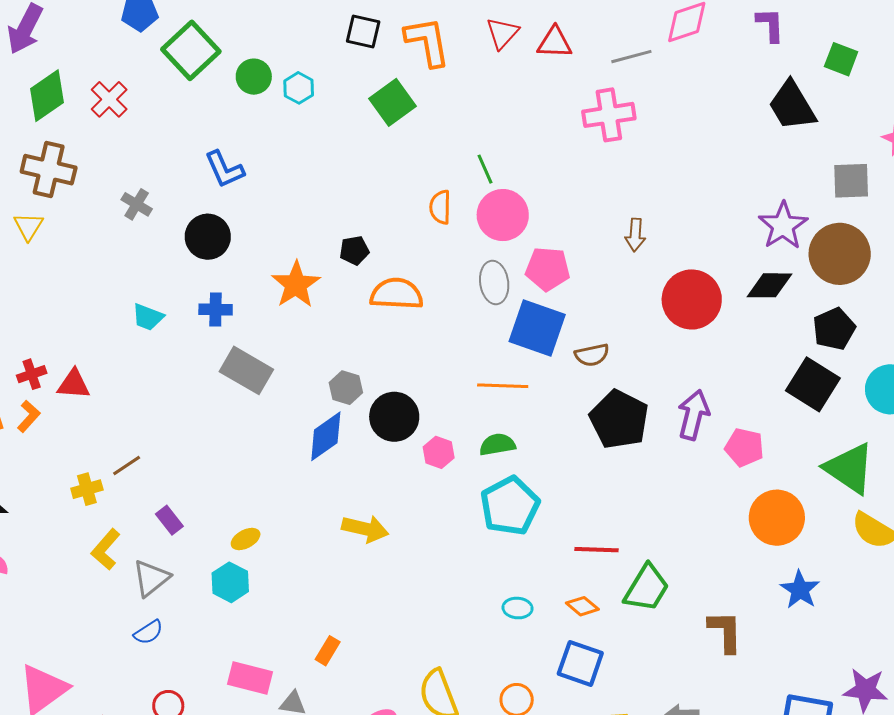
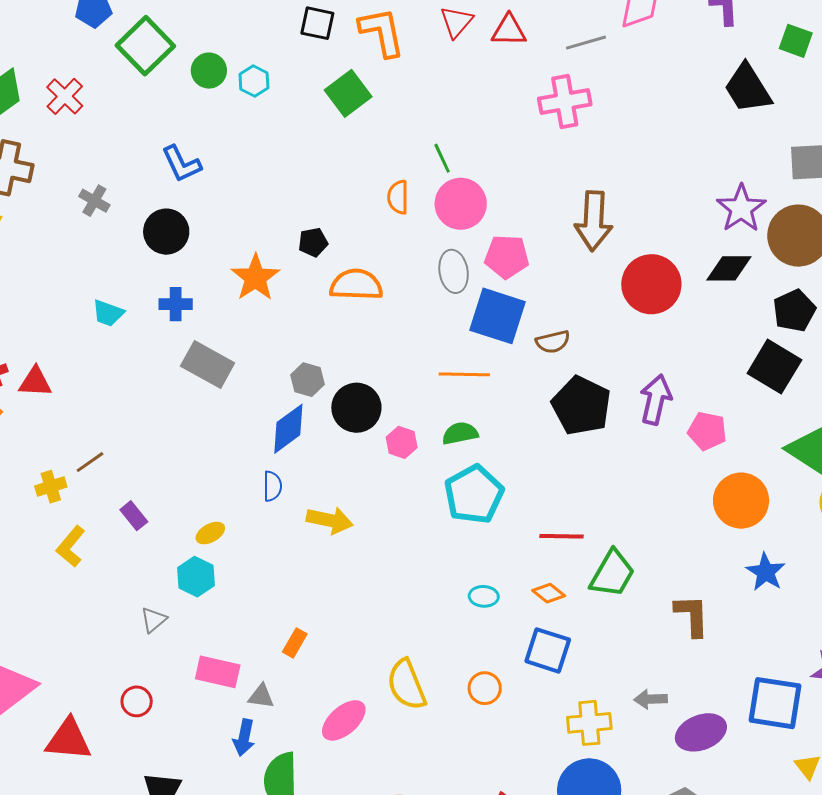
brown arrow: (635, 235) -> (594, 221), size x1.8
gray triangle: (151, 578) -> (153, 620), moved, size x0.7
blue semicircle: (148, 632) -> (272, 486), moved, turned -56

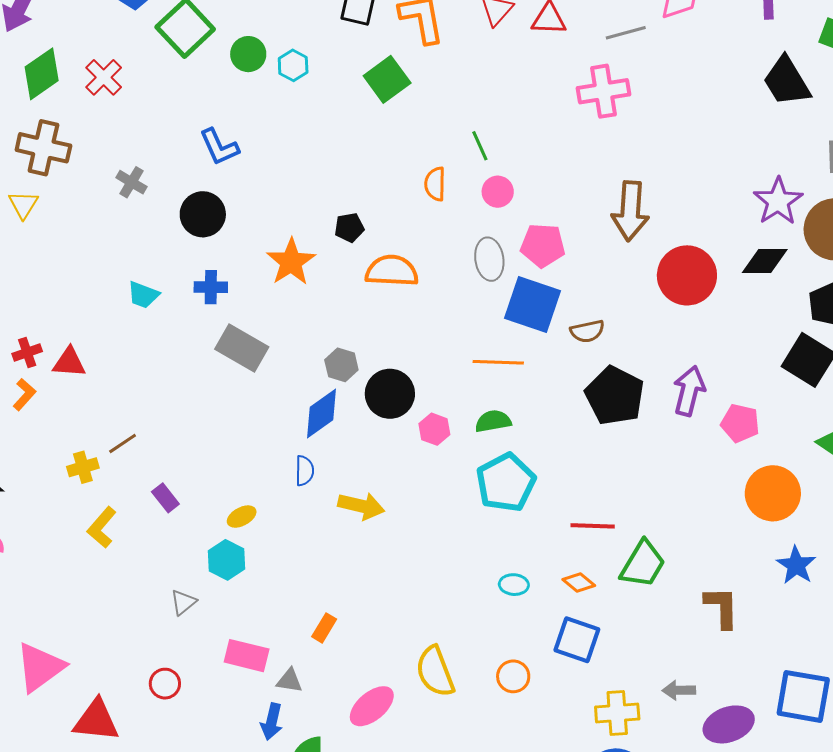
pink circle: (461, 204) -> (498, 192), size x0.6

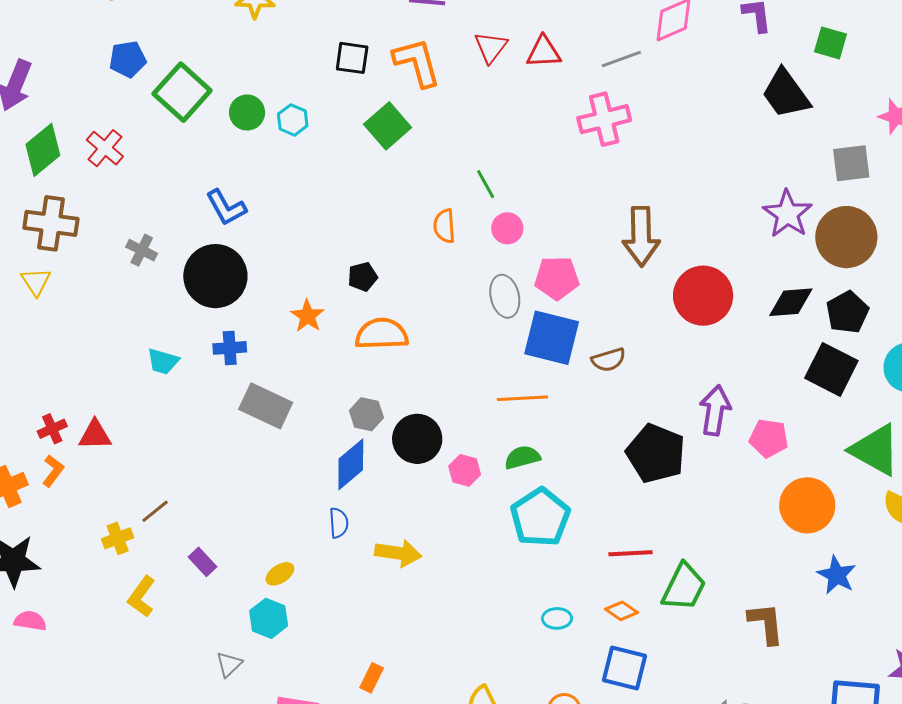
black circle: (203, 214) -> (215, 276), size x1.4
black diamond: (765, 261) -> (791, 302), moved
orange star: (291, 262) -> (307, 316), size x0.7
orange semicircle: (392, 271) -> (382, 334), moved
black pentagon: (615, 396) -> (656, 453), moved

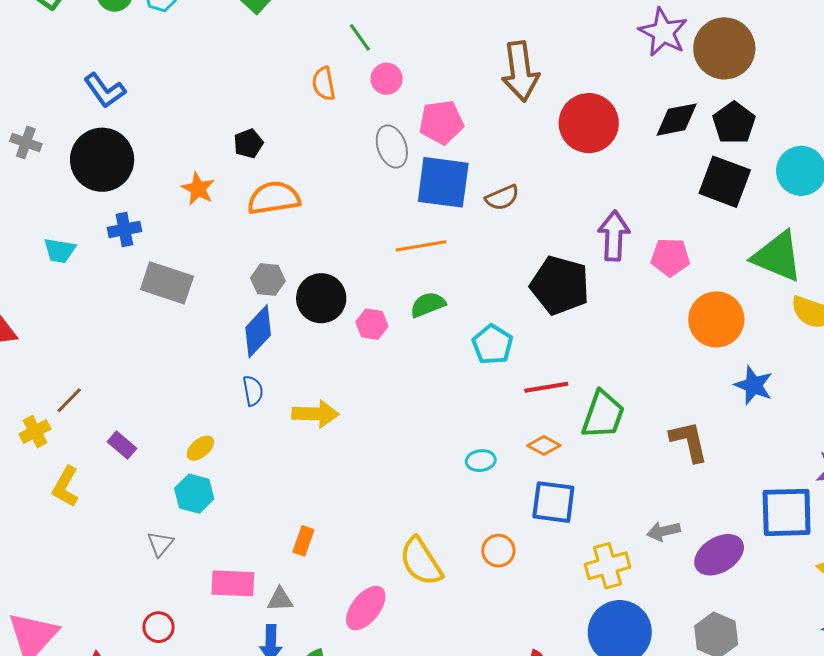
cyan pentagon: (540, 517) -> (492, 345), moved, size x0.7

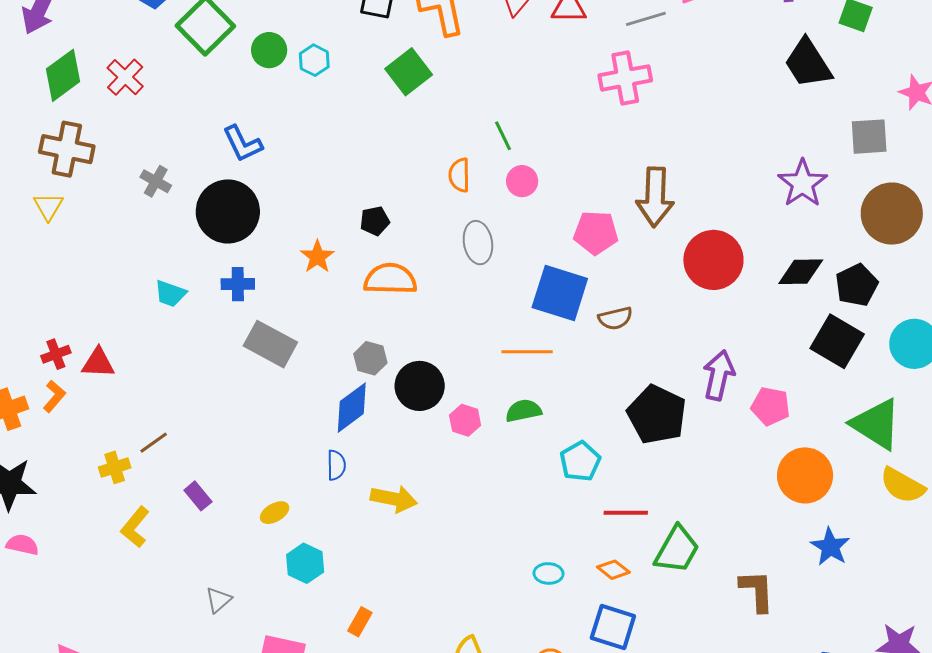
brown circle: (724, 48) -> (892, 214), moved
pink pentagon: (441, 122) -> (596, 233), moved
gray ellipse: (392, 146) -> (478, 243), moved
cyan hexagon: (194, 494) -> (305, 563), moved

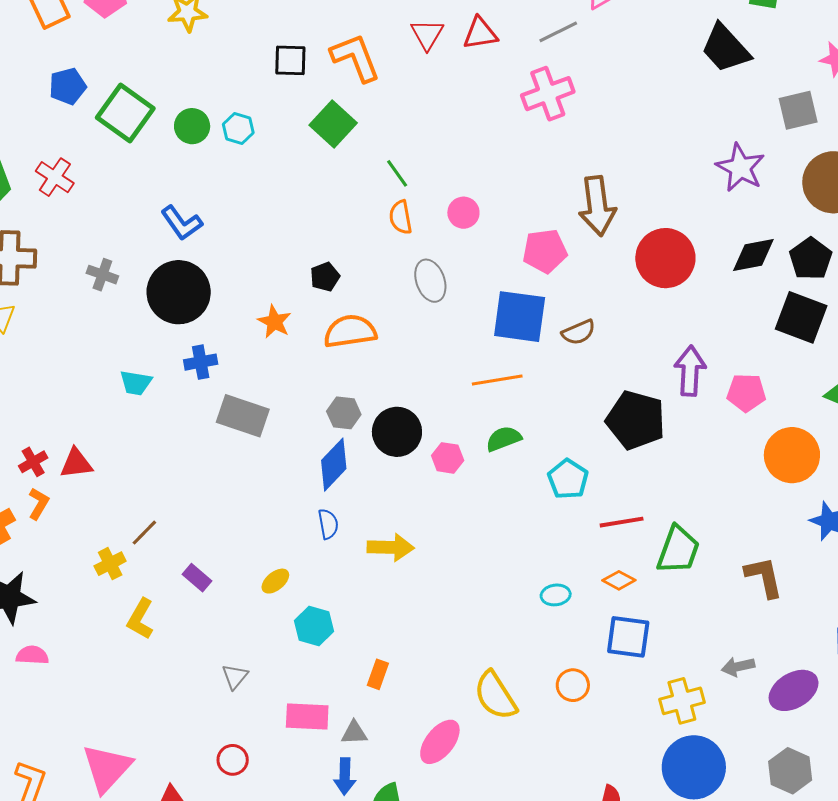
green line: (503, 136) -> (397, 173), moved

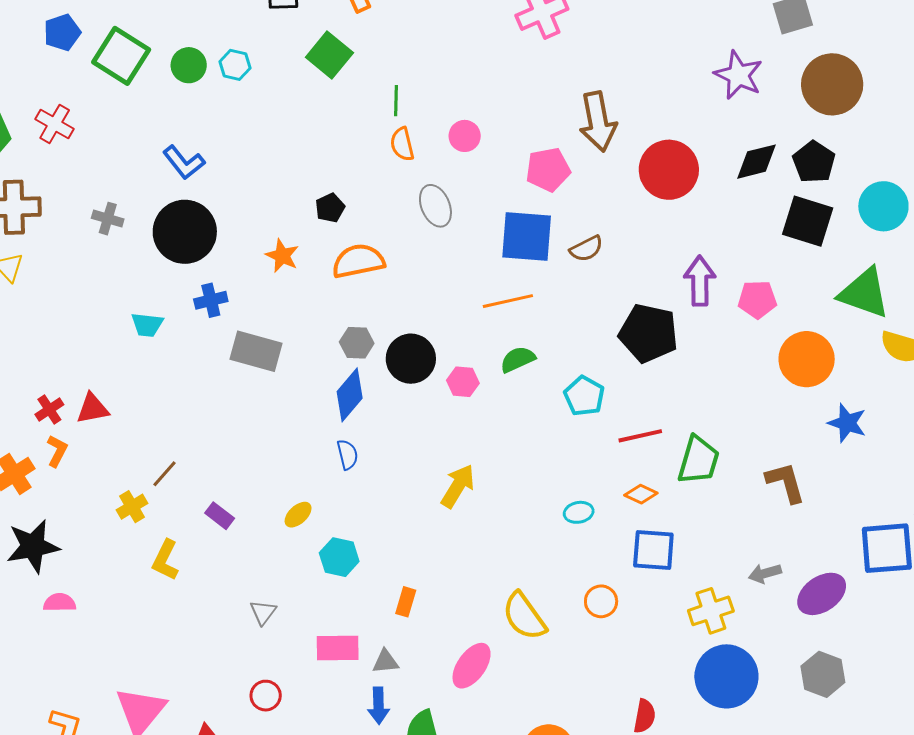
green line: (397, 173) -> (396, 101), turned 40
yellow arrow: (391, 547) -> (458, 486), moved, turned -57

